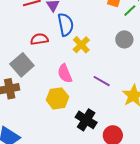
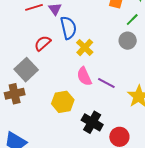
green line: (130, 11) -> (132, 20), moved
red semicircle: (39, 39) -> (43, 43), turned -30
pink semicircle: (65, 74) -> (84, 76), moved

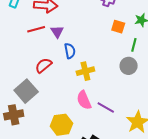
green line: (132, 20) -> (134, 45), turned -32
blue semicircle: (68, 28) -> (70, 51), size x0.7
yellow cross: (85, 47) -> (85, 71), turned 30

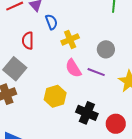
red semicircle: (44, 65) -> (28, 41), turned -42
gray circle: (129, 66) -> (106, 49), moved

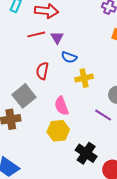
blue semicircle: (51, 22) -> (69, 57), turned 119
pink semicircle: (73, 68) -> (62, 106), moved

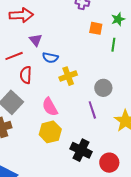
red line: (36, 34) -> (14, 56), moved
purple line: (103, 115) -> (92, 110), turned 48

